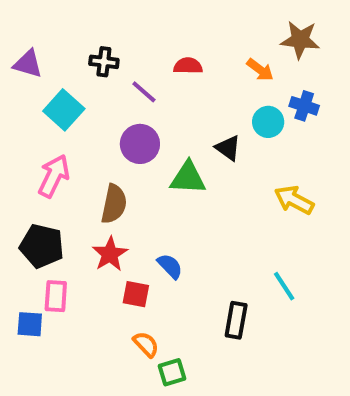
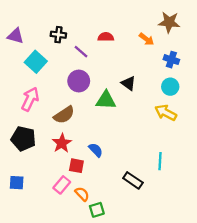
cyan circle: (268, 122) -> (170, 87), moved
brown semicircle: (114, 204) -> (64, 115), turned 45
cyan line: (284, 286) -> (160, 161), turned 36
pink rectangle: (56, 296) -> (62, 185), moved, turned 36
black rectangle: (236, 320) -> (133, 180), turned -66

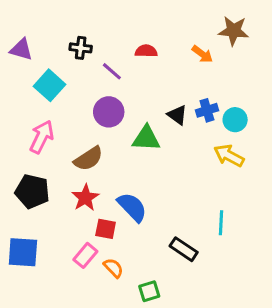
blue cross: (171, 60) -> (207, 110), moved, turned -35
blue semicircle: (96, 150) -> (132, 207), size x1.5
blue square: (17, 183) -> (23, 252), size x1.5
green square: (97, 210) -> (149, 291), moved

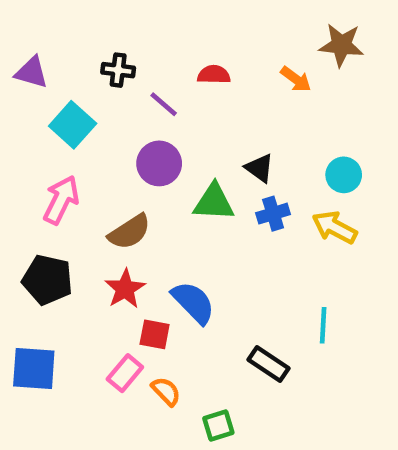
blue cross: (207, 110) -> (273, 214), moved

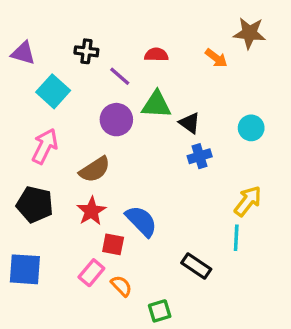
green triangle: (214, 202) -> (156, 105), moved
yellow arrow: (335, 227) -> (248, 201), moved, turned 100

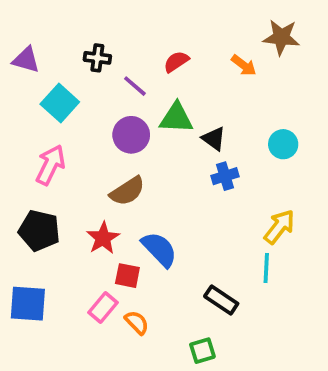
red semicircle: (156, 55) -> (176, 62), turned -35
brown semicircle: (95, 169) -> (127, 191), moved
green square: (160, 311) -> (202, 351), moved

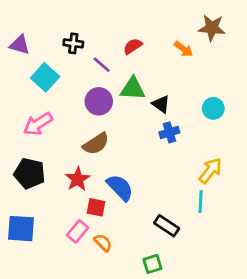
pink arrow: (50, 165) -> (38, 124), turned -148

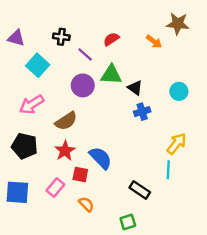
brown semicircle: (96, 144) -> (66, 121), moved
pink rectangle: (78, 231) -> (55, 188), moved

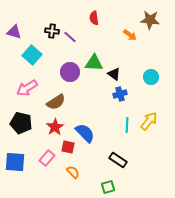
red semicircle: (111, 39) -> (94, 18), moved, turned -64
purple line: (85, 55) -> (70, 37), moved
cyan line: (168, 170) -> (127, 125), moved

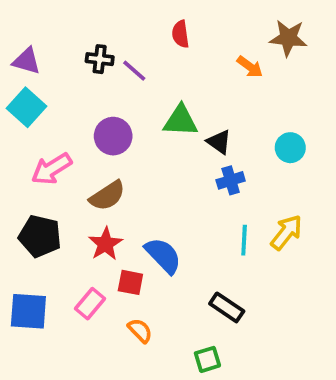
cyan square: (32, 55) -> (26, 107), moved
purple circle: (70, 72) -> (113, 136), moved

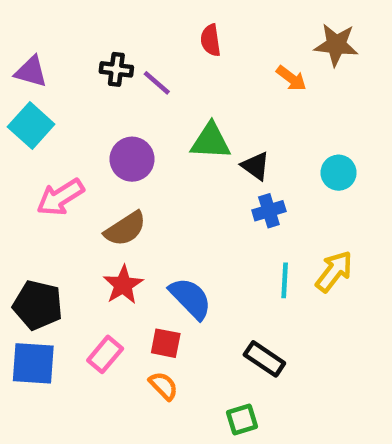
black pentagon: (40, 236) -> (38, 305), moved
red square: (130, 282) -> (166, 343), moved

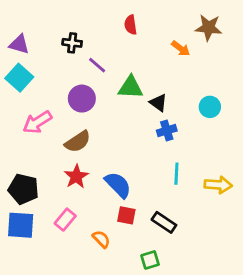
purple line: (157, 83) -> (97, 65), moved
yellow arrow: (334, 271) -> (218, 185), moved, turned 56
red square: (166, 343) -> (126, 215), moved

